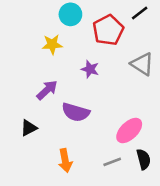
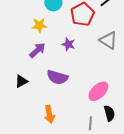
purple arrow: (47, 90) -> (37, 50), moved
black triangle: (29, 128) -> (21, 81), moved
gray line: (112, 162) -> (90, 123), moved, turned -64

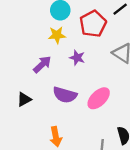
yellow star: (39, 25) -> (57, 35), moved
pink ellipse: (98, 91) -> (99, 98), moved

